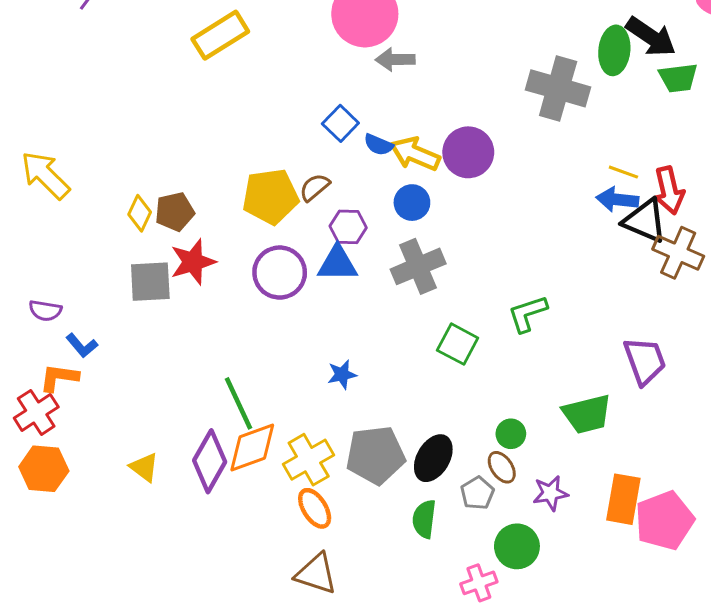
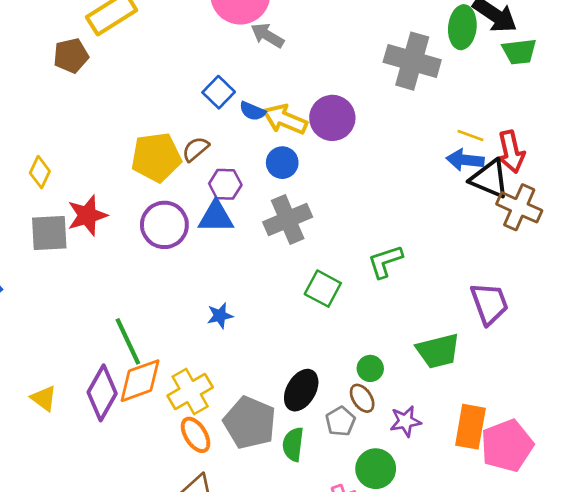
gray arrow: (395, 60) -> (267, 35), turned 32
brown pentagon: (175, 212) -> (71, 56), moved
gray pentagon: (375, 455) -> (250, 423), moved, turned 30

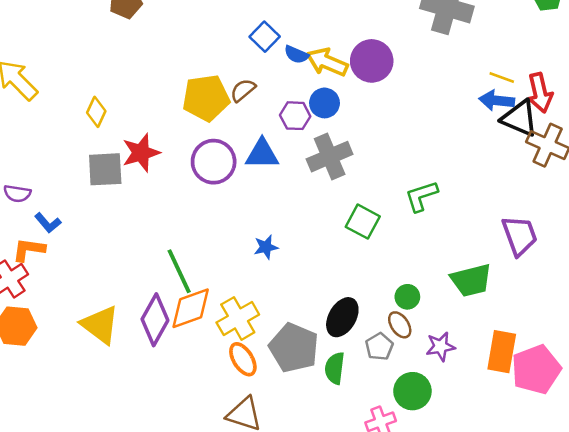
purple hexagon: (225, 184) -> (295, 116), moved
yellow triangle: (44, 398) -> (100, 325), size x1.6

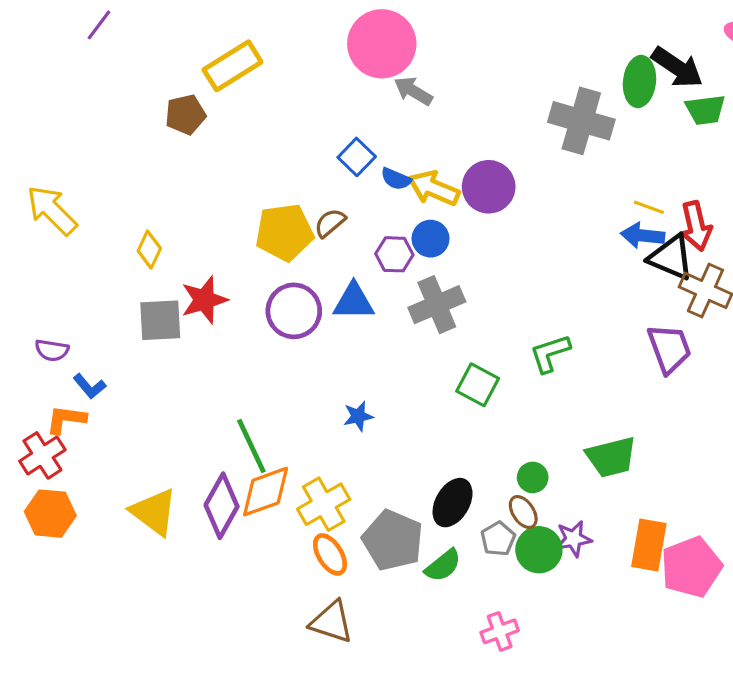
purple trapezoid: (520, 236) -> (669, 349), moved
green semicircle: (335, 368) -> (443, 565), turned -136
green circle: (412, 391) -> (539, 550), moved

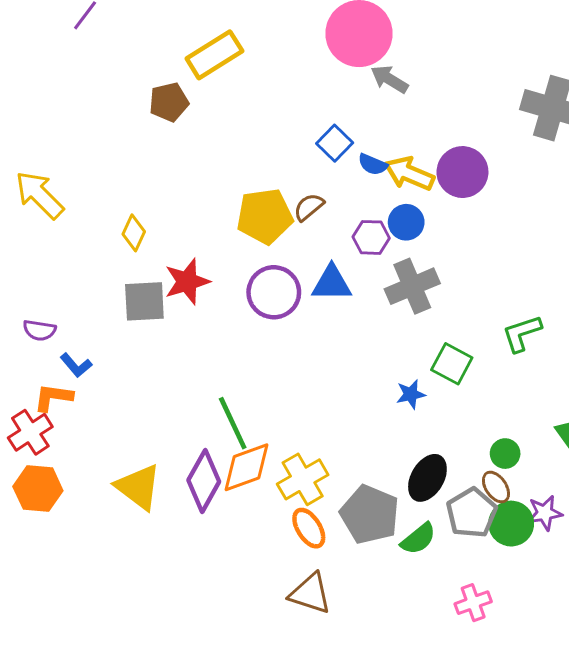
blue star: (358, 416) -> (411, 394), moved
gray pentagon: (498, 539) -> (472, 513), size x1.5

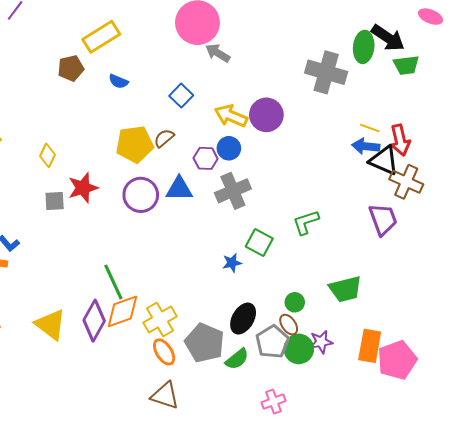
blue semicircle: (373, 164) -> (118, 81), moved
gray square: (144, 301) -> (55, 201), size x0.7

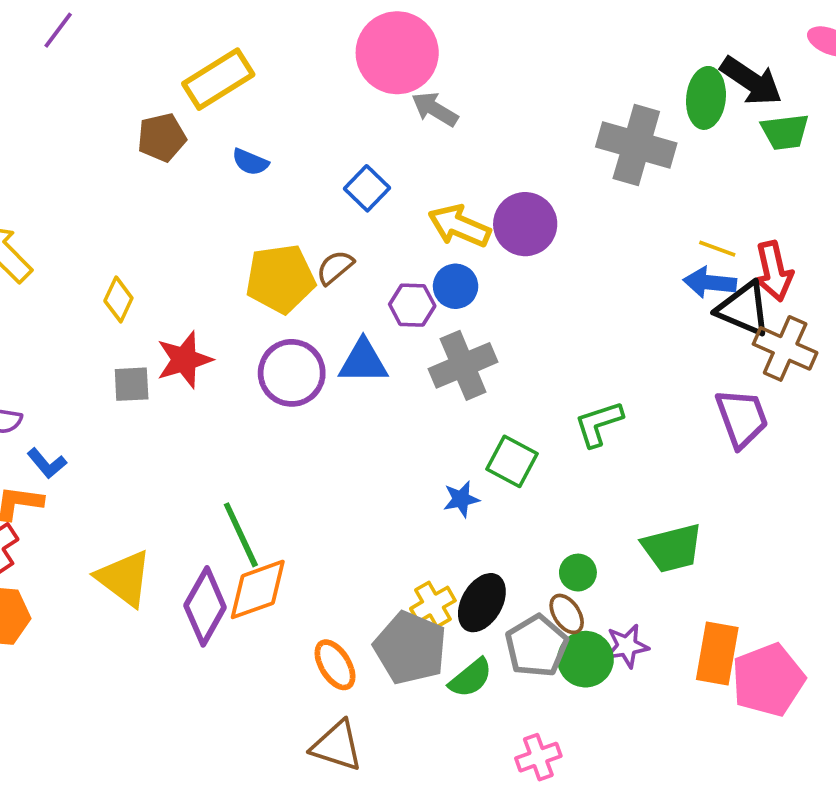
yellow cross: (160, 320) -> (433, 605), moved, size x0.7
yellow triangle: (51, 325) -> (124, 578), moved

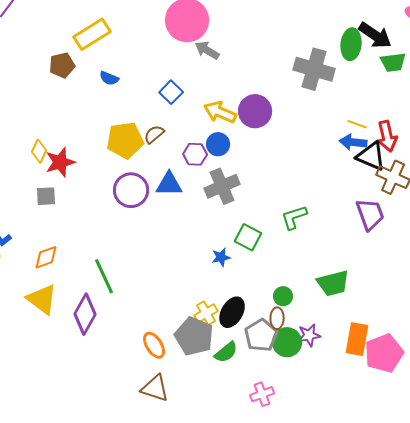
red star: (184, 360) -> (60, 162), moved
orange diamond: (258, 589) -> (46, 257), moved, size x0.7
brown ellipse: (567, 614) -> (277, 318), turned 35

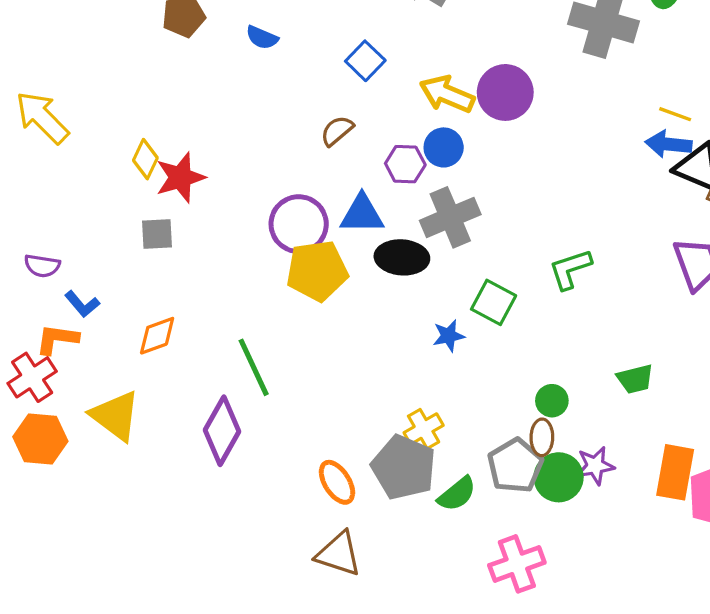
yellow pentagon: (125, 140) -> (317, 271), moved
green trapezoid: (333, 283) -> (635, 379), size x0.7
yellow triangle: (42, 299) -> (115, 416), moved
black ellipse: (232, 312) -> (402, 257), moved, turned 64
pink cross: (262, 394) -> (517, 564), size x1.4

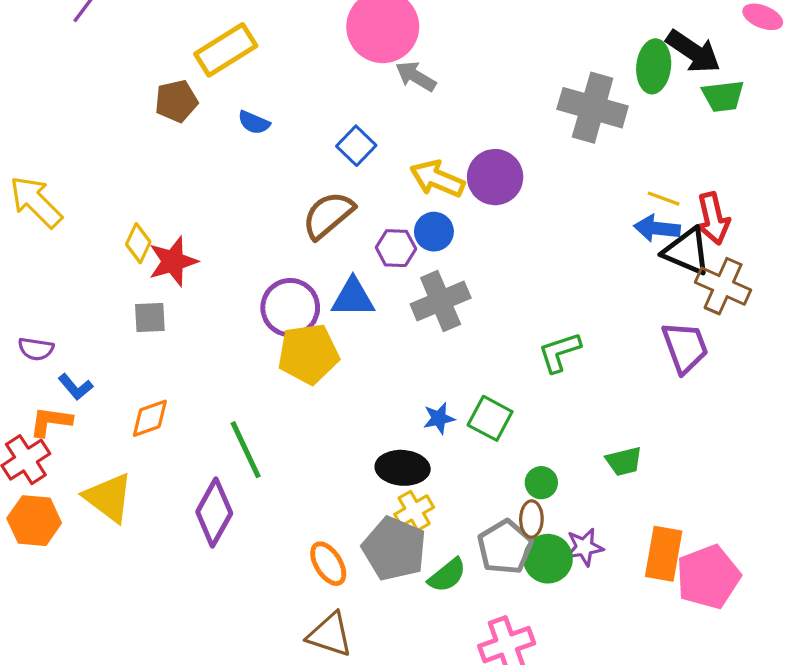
brown semicircle: (337, 131) -> (328, 215), size x1.6
black ellipse: (402, 257) -> (403, 468), moved
green square: (494, 302) -> (490, 418), moved

